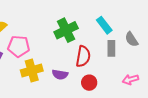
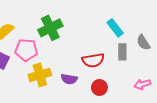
green cross: (66, 30) -> (50, 28), moved
red semicircle: (83, 56) -> (93, 60), turned 70

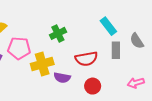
green cross: (50, 28) -> (58, 33), moved, size x0.7
yellow cross: (40, 75) -> (42, 64), moved

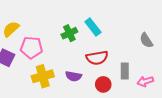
cyan rectangle: (108, 26) -> (93, 27), moved
gray rectangle: (116, 50) -> (125, 71), moved
yellow cross: (42, 64) -> (43, 76), moved

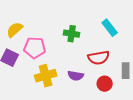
cyan rectangle: (93, 27) -> (110, 28), moved
green cross: (69, 33) -> (72, 34), turned 35

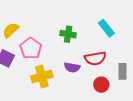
pink pentagon: (35, 48) -> (31, 48), turned 30
purple semicircle: (76, 76) -> (72, 67), moved

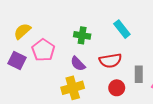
purple semicircle: (72, 67) -> (78, 64), moved, turned 35
yellow cross: (42, 77) -> (73, 88), moved

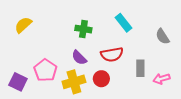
pink pentagon: (43, 50) -> (45, 70), moved
purple square: (17, 61) -> (18, 82), moved
red circle: (117, 88) -> (101, 79), moved

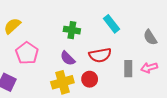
pink pentagon: (45, 70) -> (27, 53), moved
pink arrow: (162, 79) -> (149, 68), moved

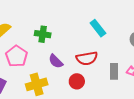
green cross: (72, 30) -> (43, 34), moved
yellow cross: (62, 82) -> (37, 84), moved

